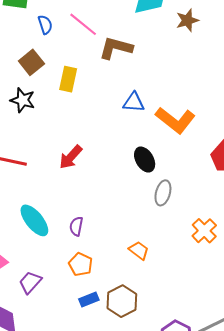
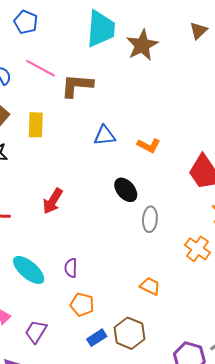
brown star: (187, 20) -> (142, 45), size x1.4
orange L-shape: (175, 120) -> (149, 145), size x0.6
orange trapezoid: (139, 250) -> (150, 286), moved

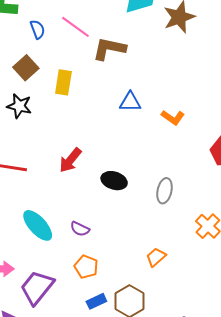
black ellipse: (126, 190) -> (114, 181), moved, turned -40
purple semicircle: (71, 268) -> (80, 229), turned -72
orange trapezoid: (150, 286) -> (156, 257), turned -75
purple trapezoid: (36, 332) -> (37, 288), size x1.5

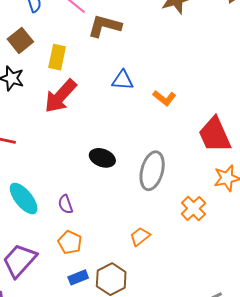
red arrow: (70, 160) -> (60, 96), moved, size x1.4
gray ellipse: (164, 191) -> (152, 171), size x1.5
purple semicircle: (80, 229) -> (65, 204), turned 42

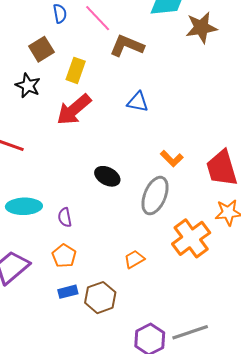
orange L-shape: (164, 98) -> (172, 159), moved
cyan ellipse: (24, 199) -> (24, 206), turned -60
orange cross: (193, 208) -> (191, 238), size x1.5

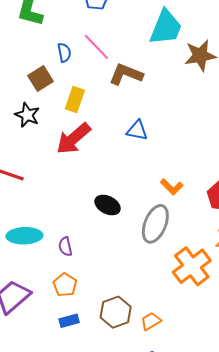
blue semicircle: (60, 13) -> (64, 53), moved
orange trapezoid: (134, 259) -> (151, 321), moved
brown hexagon: (100, 298) -> (116, 312), moved

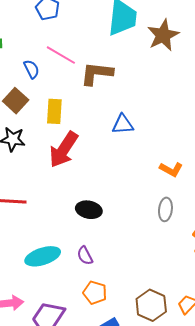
black ellipse: (108, 205) -> (89, 210), moved
gray ellipse: (155, 224) -> (165, 209), size x0.6

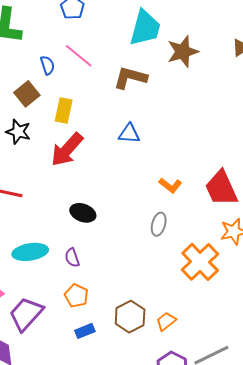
brown L-shape: (97, 73) -> (130, 78), moved

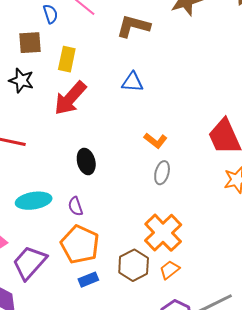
brown square: (27, 94) -> (30, 43), turned 35
orange L-shape: (170, 185) -> (156, 141), moved
black ellipse: (83, 213) -> (86, 161), turned 55
orange cross: (200, 262) -> (163, 233), moved
orange pentagon: (76, 296) -> (80, 244), size x1.6

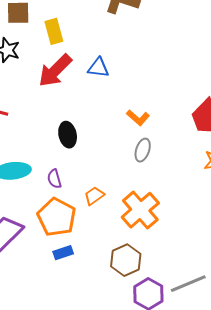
yellow rectangle: (67, 59) -> (54, 31), turned -30
blue triangle: (132, 82) -> (98, 68), moved
brown hexagon: (134, 265) -> (126, 260), moved
orange trapezoid: (169, 270) -> (94, 196), moved

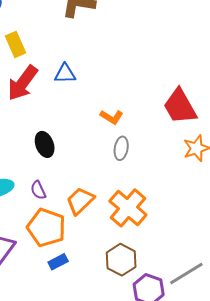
orange trapezoid: (94, 196) -> (80, 201), size x1.4

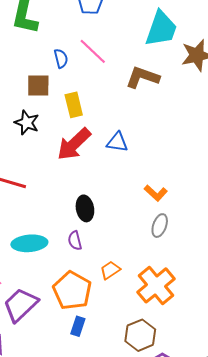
purple semicircle: (38, 190) -> (75, 241), moved
orange trapezoid: (80, 201) -> (110, 270), size x0.7
blue rectangle: (58, 262) -> (78, 326), turned -54

